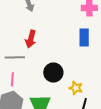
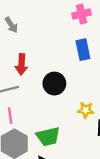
black circle: (53, 73) -> (54, 84), moved

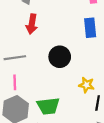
red arrow: (21, 64) -> (32, 24), moved

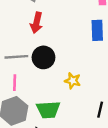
black circle: (60, 57) -> (43, 57), moved
yellow star: (86, 85) -> (73, 81), moved

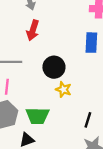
black circle: (43, 57) -> (54, 67), moved

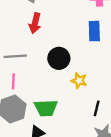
yellow star: (63, 89) -> (79, 81), moved

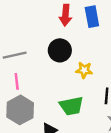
red arrow: (35, 23) -> (65, 15), moved
green trapezoid: (46, 108) -> (71, 106), moved

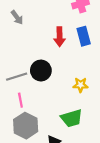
black circle: (60, 50) -> (41, 71), moved

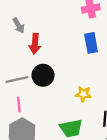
gray arrow: (17, 17) -> (19, 25), moved
red arrow: (60, 37) -> (35, 44), moved

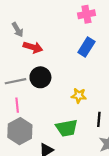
blue rectangle: (91, 43) -> (86, 47), turned 42
red arrow: (35, 44) -> (33, 47), turned -78

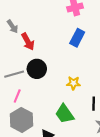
red arrow: (33, 47) -> (28, 42), turned 48
pink line: (17, 105) -> (17, 96), turned 32
green trapezoid: (67, 128) -> (65, 114), turned 70

